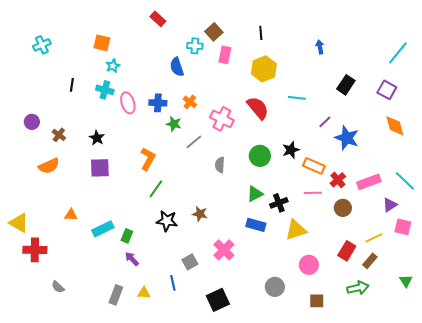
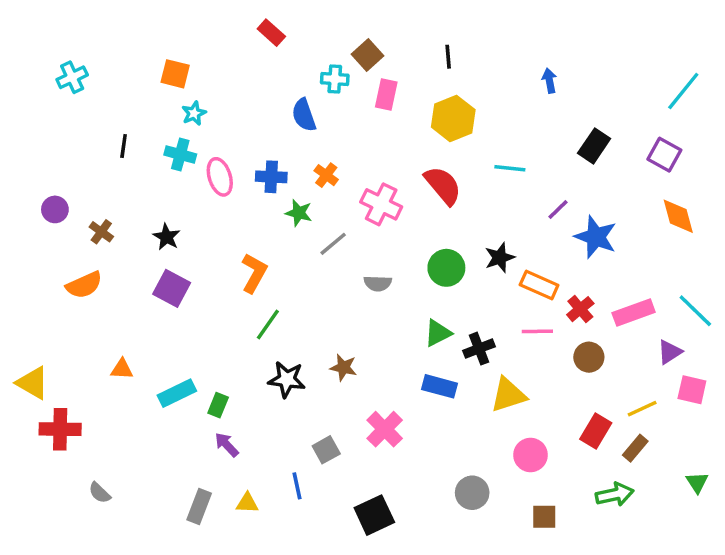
gray semicircle: (220, 165) -> (378, 283), turned -91
purple square: (100, 168) -> (172, 288), turned 30

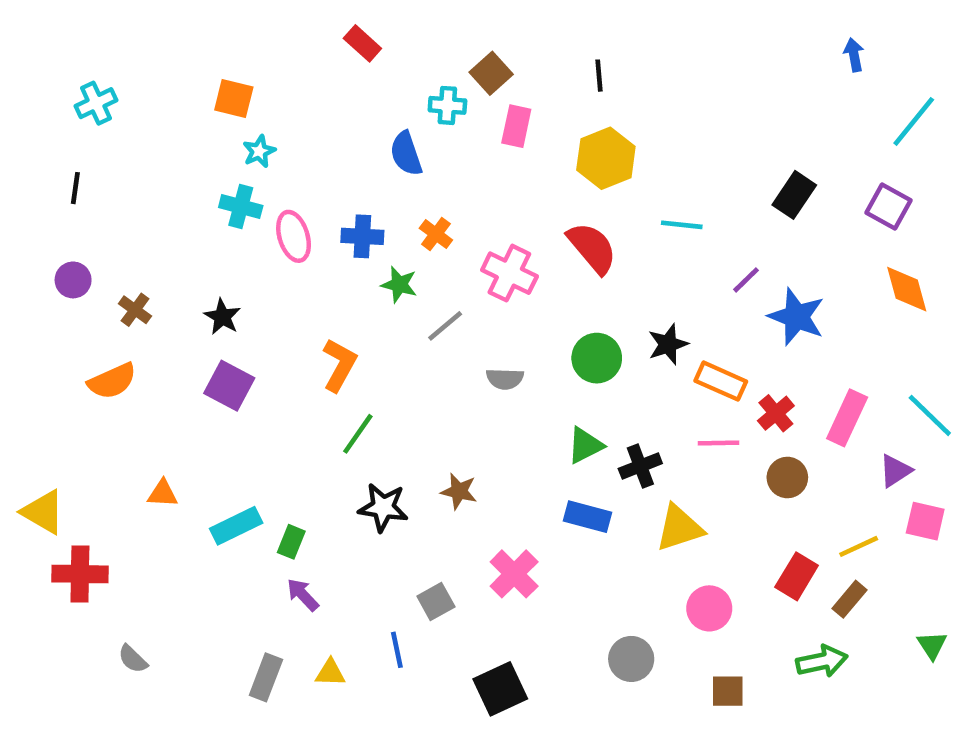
blue arrow: (549, 81) -> (854, 55), moved
black line: (124, 146) -> (75, 188), moved
pink rectangle: (634, 312) -> (847, 418), turned -45

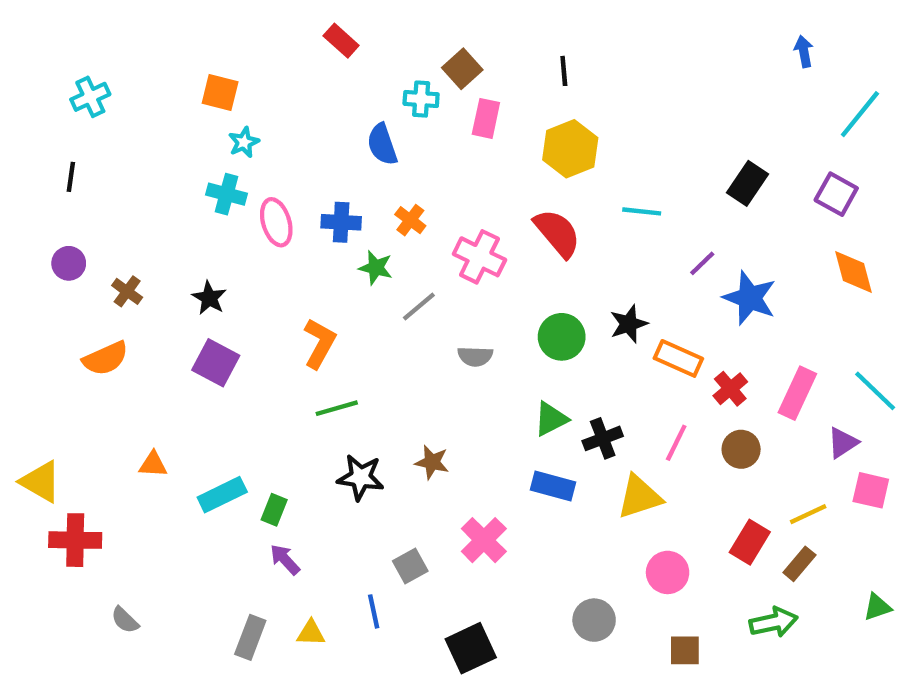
green line: (358, 434) -> (337, 408), turned 39
pink line: (718, 443) -> (676, 443), moved, turned -63
green triangle: (932, 645) -> (877, 607), turned 44

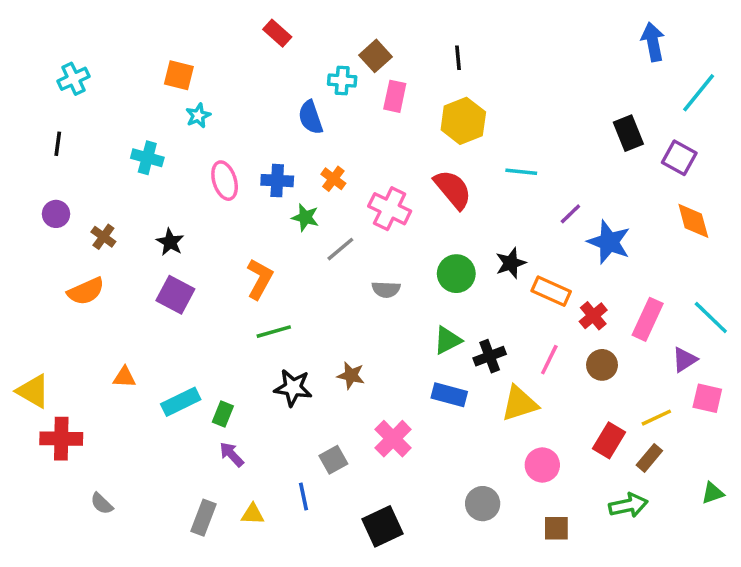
blue arrow: (804, 51) -> (653, 42), size x1.5
black rectangle: (748, 183) -> (628, 133), moved, turned -56
cyan cross: (227, 194) -> (147, 158), moved

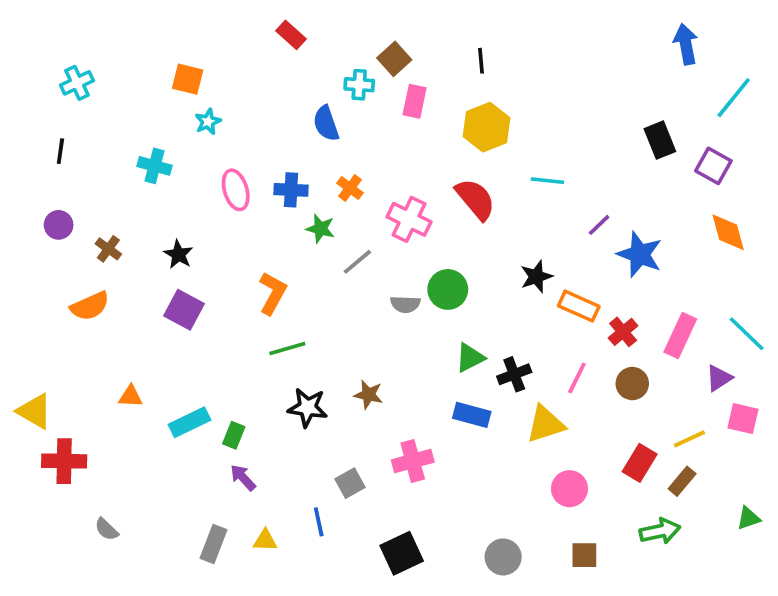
green circle: (456, 274) -> (448, 289), moved
pink cross: (393, 439) -> (413, 461), turned 30
gray circle: (483, 504) -> (503, 557), moved

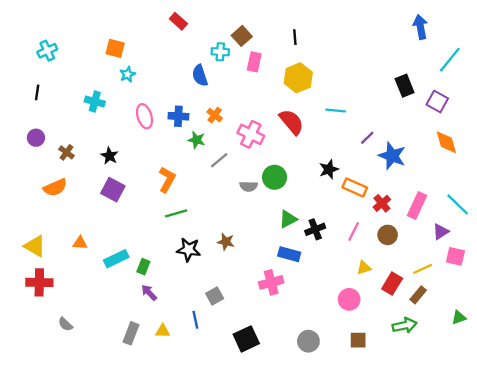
yellow triangle: (35, 411) -> (35, 246), moved
yellow triangle: (546, 424) -> (364, 268), moved, size x0.6
pink cross: (413, 461) -> (271, 282), moved

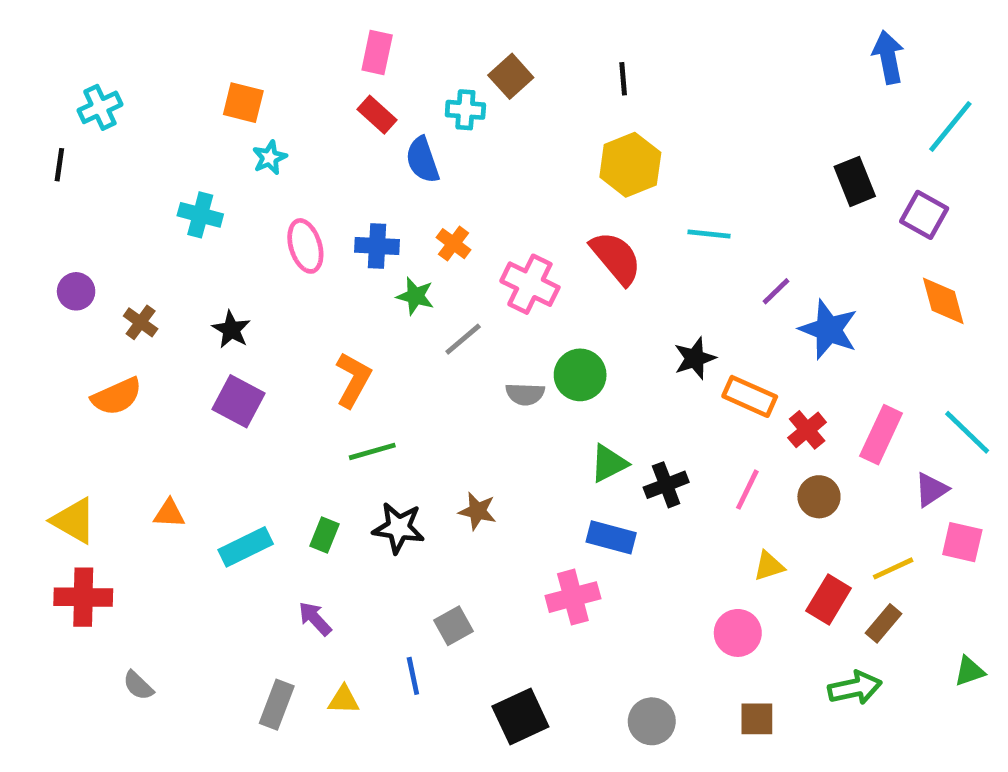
red rectangle: (178, 21) -> (377, 115), moved
pink rectangle: (254, 62) -> (377, 52), moved
black line: (37, 92) -> (59, 165), moved
green rectangle: (143, 267) -> (325, 535), moved

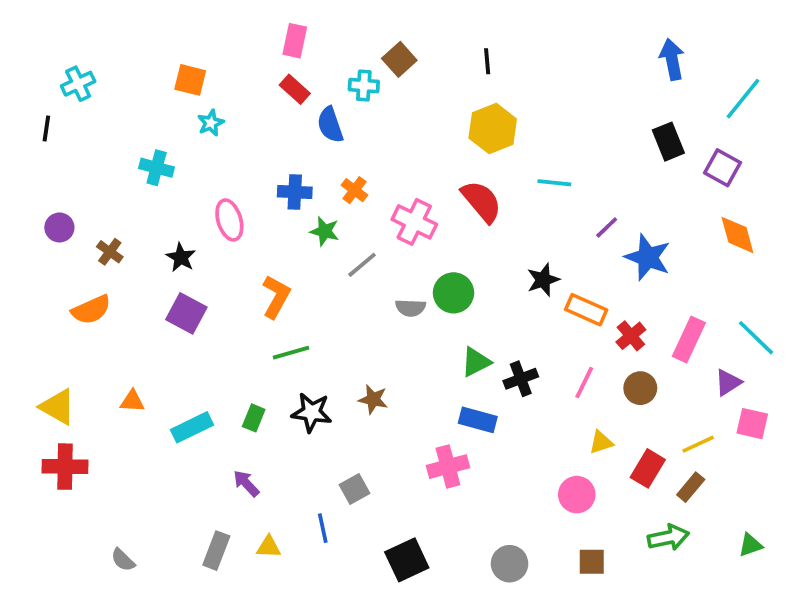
blue arrow: (888, 57) -> (672, 59), moved
pink ellipse: (305, 246) -> (229, 220), moved
green triangle: (969, 671) -> (750, 545), moved
gray semicircle: (138, 685) -> (123, 560), moved

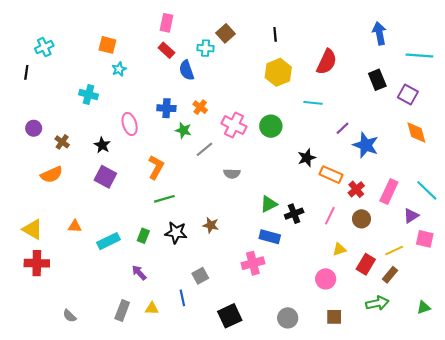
cyan line: (743, 99) -> (419, 55), turned 55
red semicircle: (482, 201) -> (327, 62), moved, turned 65
green circle: (454, 293) -> (271, 126), moved

